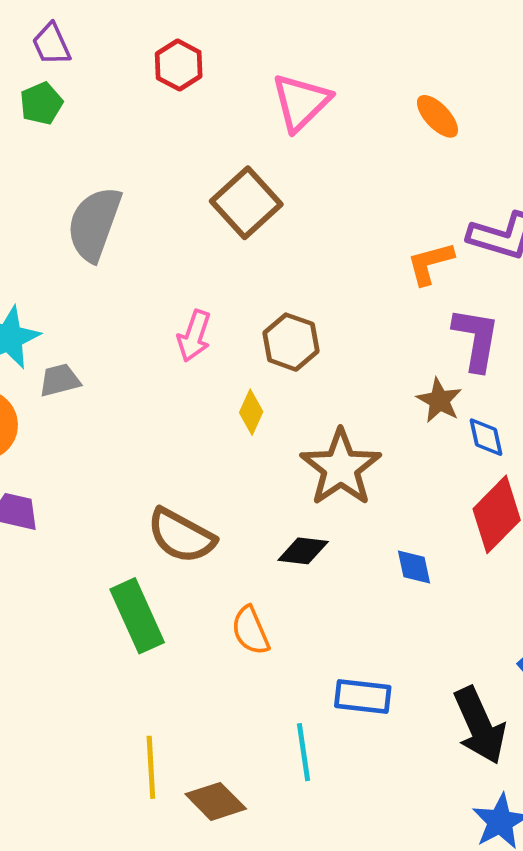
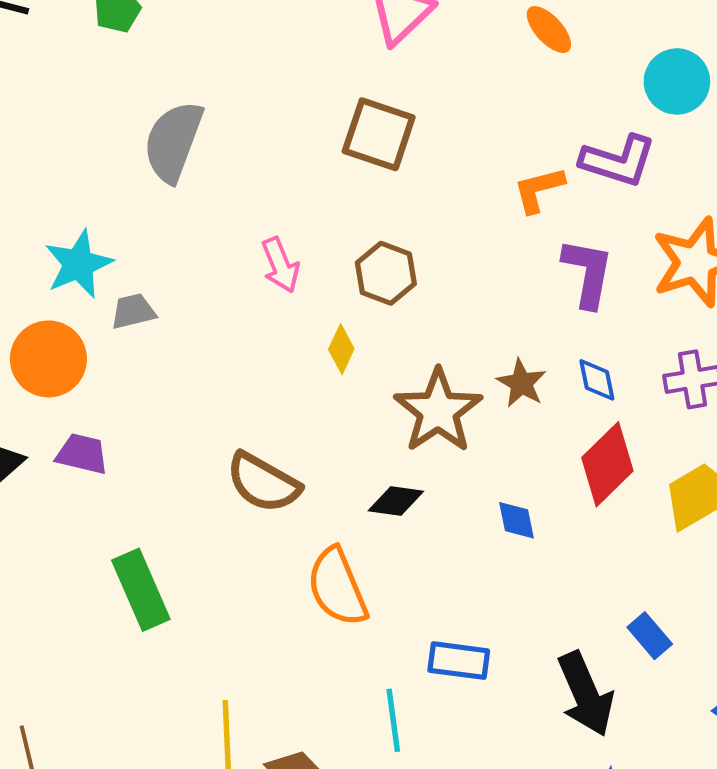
brown square: (246, 203) -> (379, 134), moved, turned -30
pink arrow: (194, 336) -> (280, 265), turned -42
brown star: (439, 400) -> (521, 383), moved
green rectangle: (137, 616) -> (141, 590), moved
orange semicircle: (250, 631) -> (337, 587), size x1.5

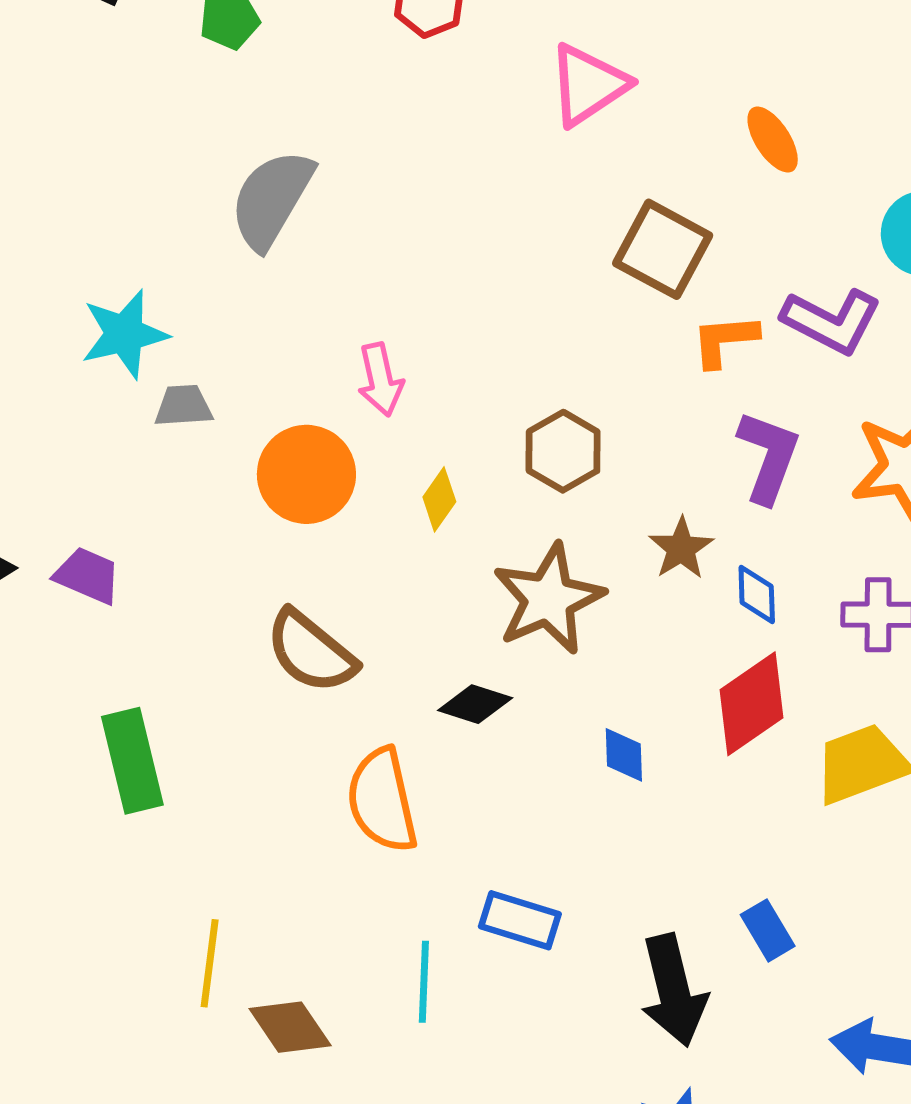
brown square: (379, 134) -> (663, 249), moved
brown hexagon: (386, 273) -> (563, 451), moved
orange circle: (48, 359) -> (306, 474), moved
brown star: (521, 383) -> (681, 548), moved

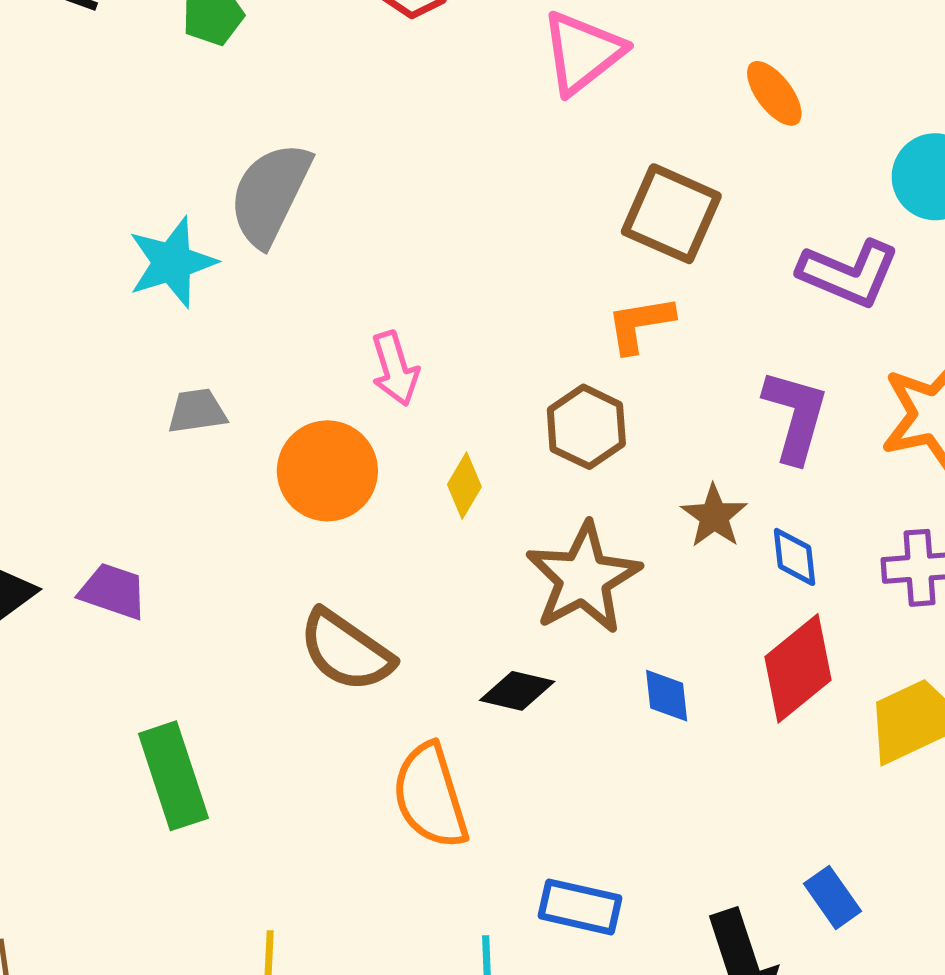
cyan star: (124, 334) -> (172, 262), moved
orange L-shape: (725, 340) -> (640, 324), moved
blue diamond: (624, 755) -> (667, 696), moved

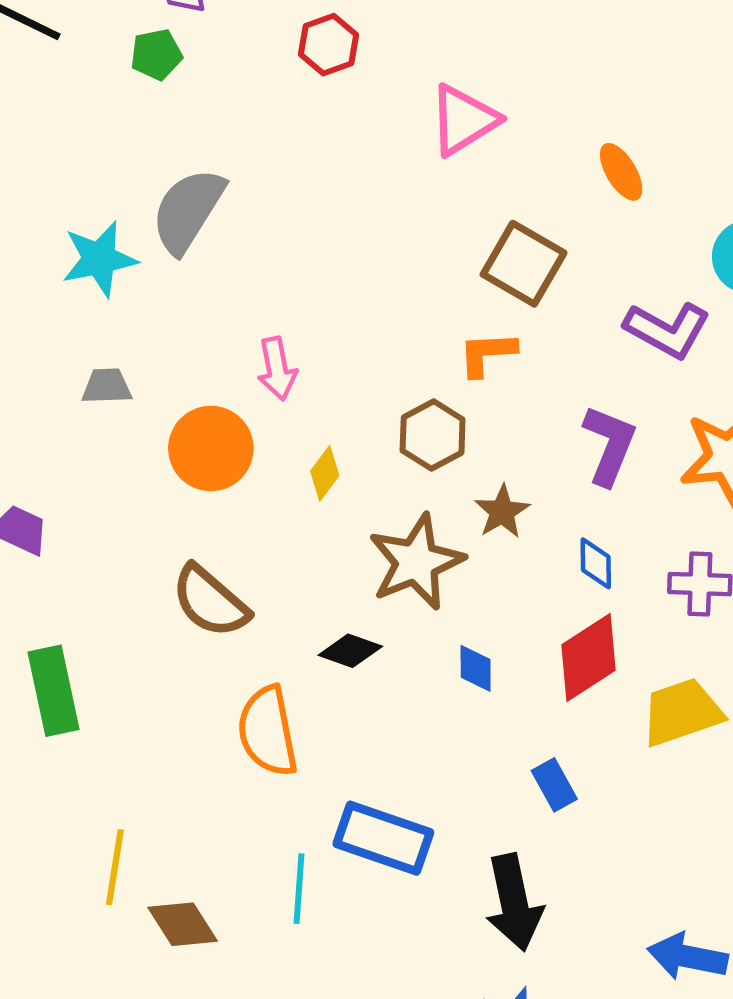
brown star: (714, 516) -> (502, 512), moved
blue rectangle: (833, 897) -> (554, 785), moved
blue rectangle: (580, 907) -> (383, 838), size x1.4

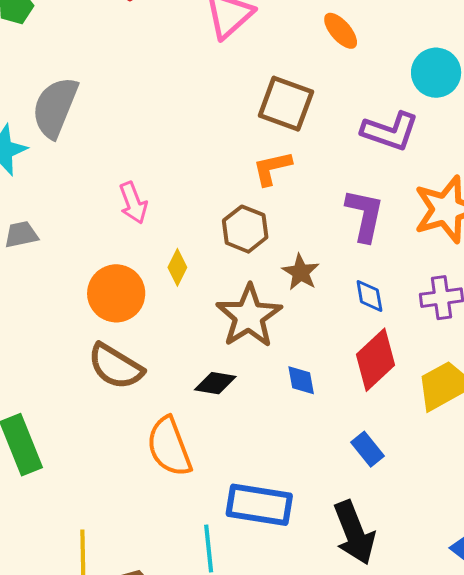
orange circle: (211, 448) -> (116, 293), moved

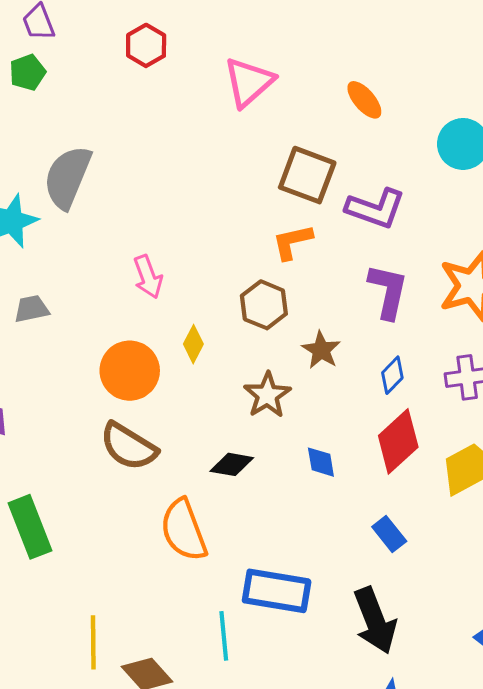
purple L-shape: (390, 131) -> (376, 209), moved
blue diamond: (369, 296) -> (392, 375), turned 54
brown star: (249, 316) -> (267, 395), size x0.7

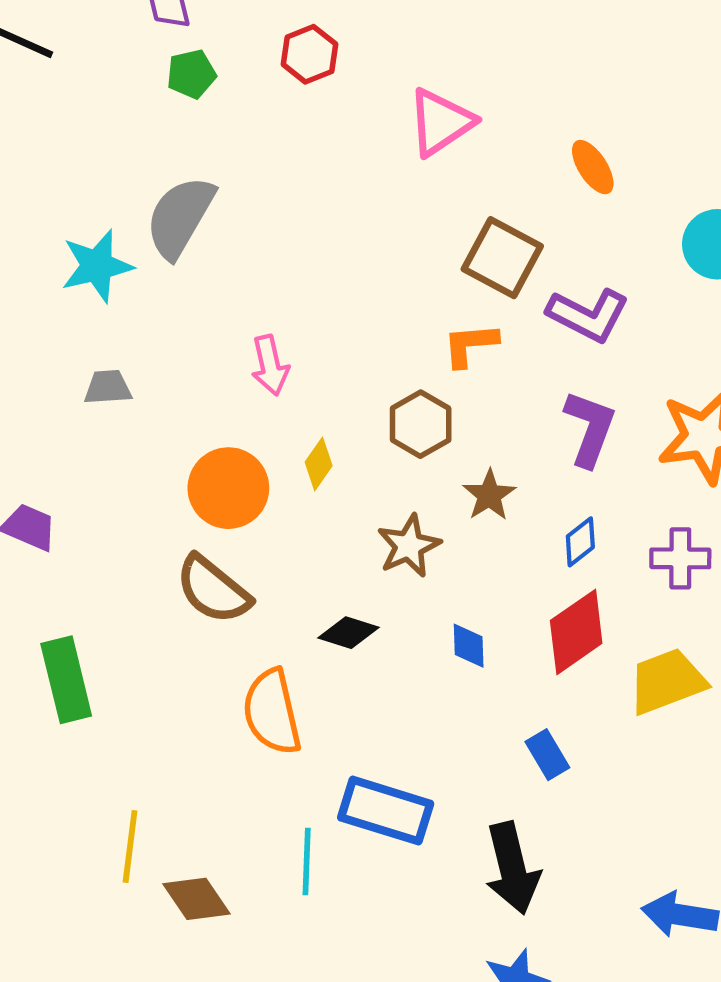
green pentagon: (27, 72) -> (191, 74), moved

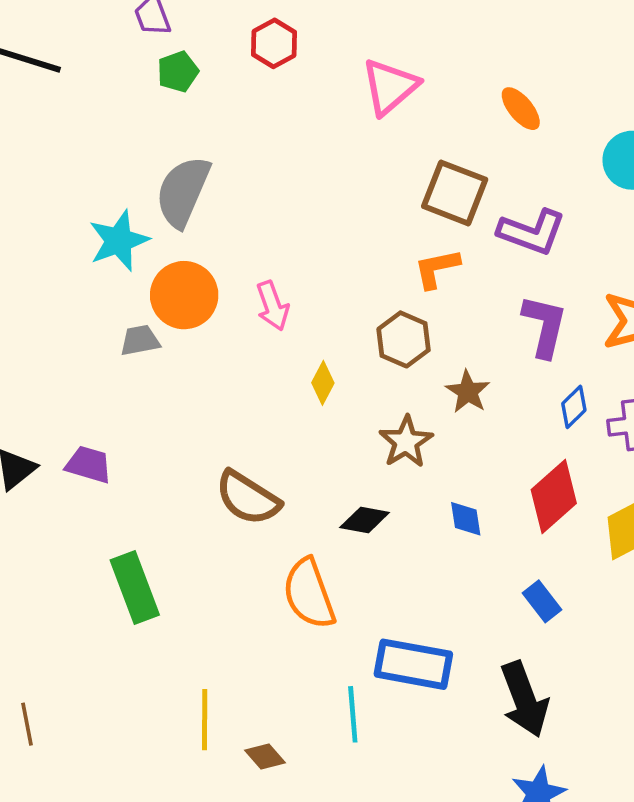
orange circle: (228, 488) -> (184, 295), moved
blue diamond: (580, 542) -> (574, 407), moved
brown diamond: (196, 899) -> (265, 757), size x0.7

